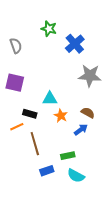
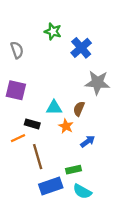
brown semicircle: (88, 113) -> (79, 109), moved, turned -96
blue rectangle: (47, 171) -> (51, 186), size x1.5

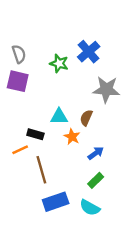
green star: (53, 31) -> (59, 63), moved
purple square: (16, 90) -> (18, 81), moved
green rectangle: (74, 170) -> (96, 180), moved, turned -32

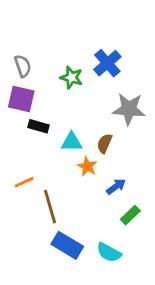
black rectangle: (35, 134) -> (39, 126), moved
green rectangle: (96, 180) -> (130, 215), moved
blue rectangle: (56, 202) -> (67, 245), turned 50

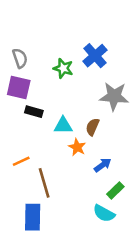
blue rectangle: (67, 245) -> (33, 217), moved, turned 60
cyan semicircle: (109, 252) -> (104, 213), moved

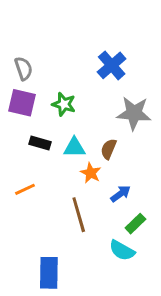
green star: (63, 68) -> (64, 104), moved
black rectangle: (34, 112) -> (40, 143), moved
brown line: (44, 183) -> (79, 215), moved
blue rectangle: (33, 217) -> (49, 273), moved

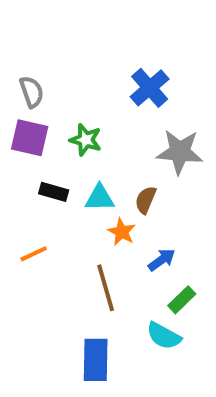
blue rectangle: (49, 273) -> (96, 360), moved

